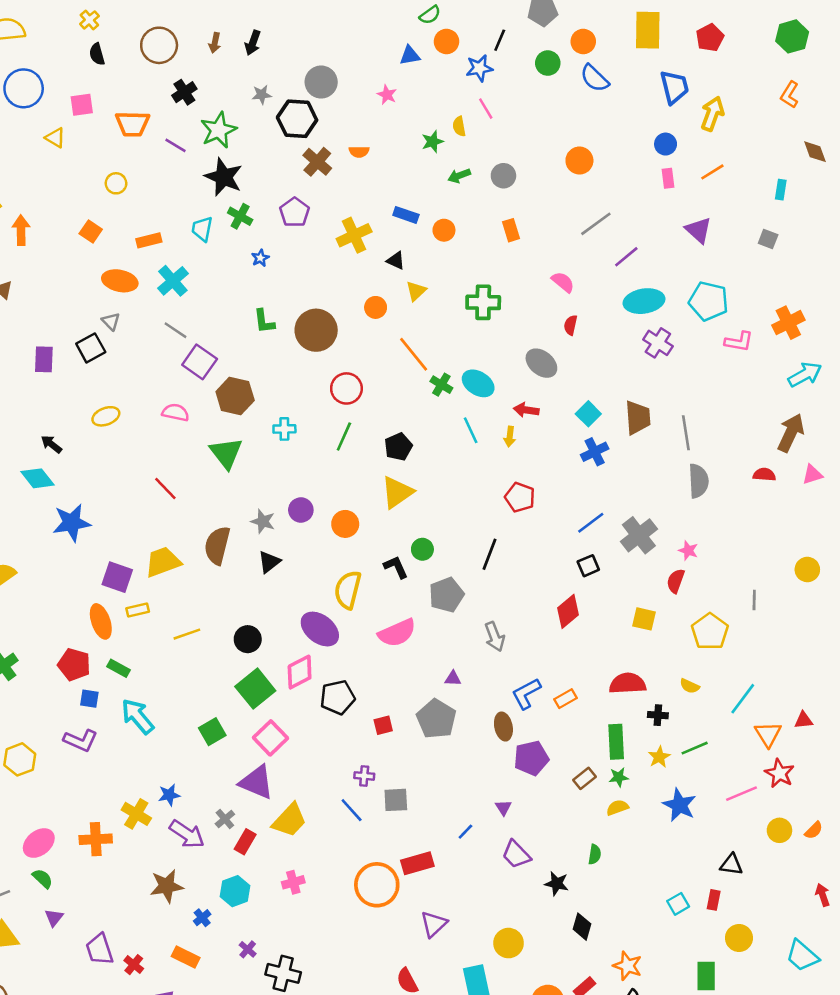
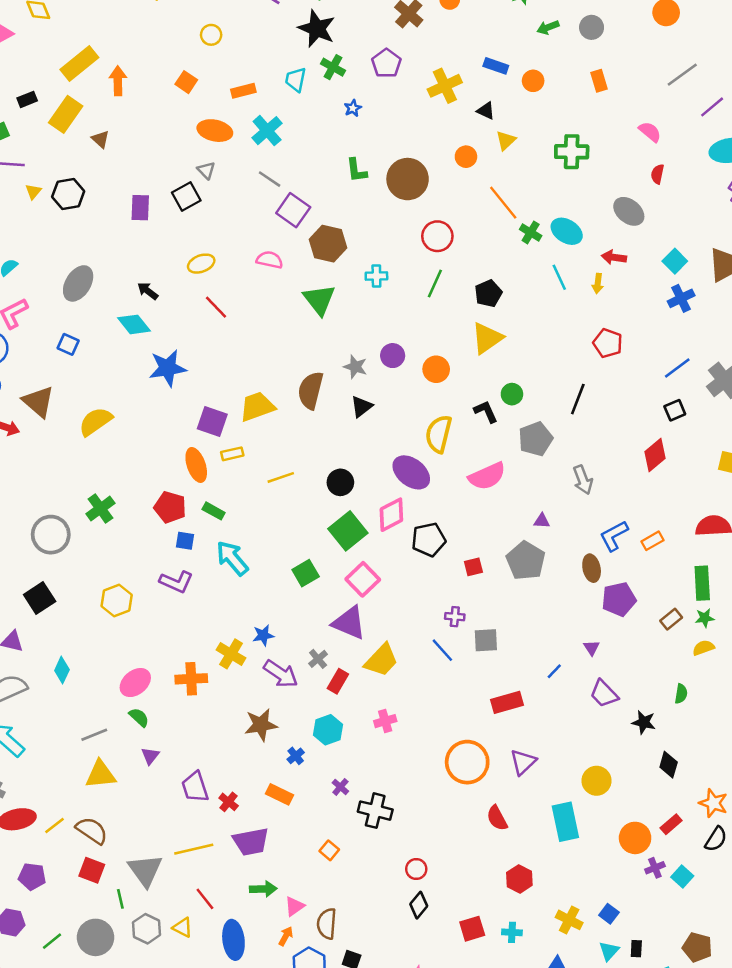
red line: (165, 488) -> (216, 307), moved
orange circle: (377, 885) -> (467, 762), moved

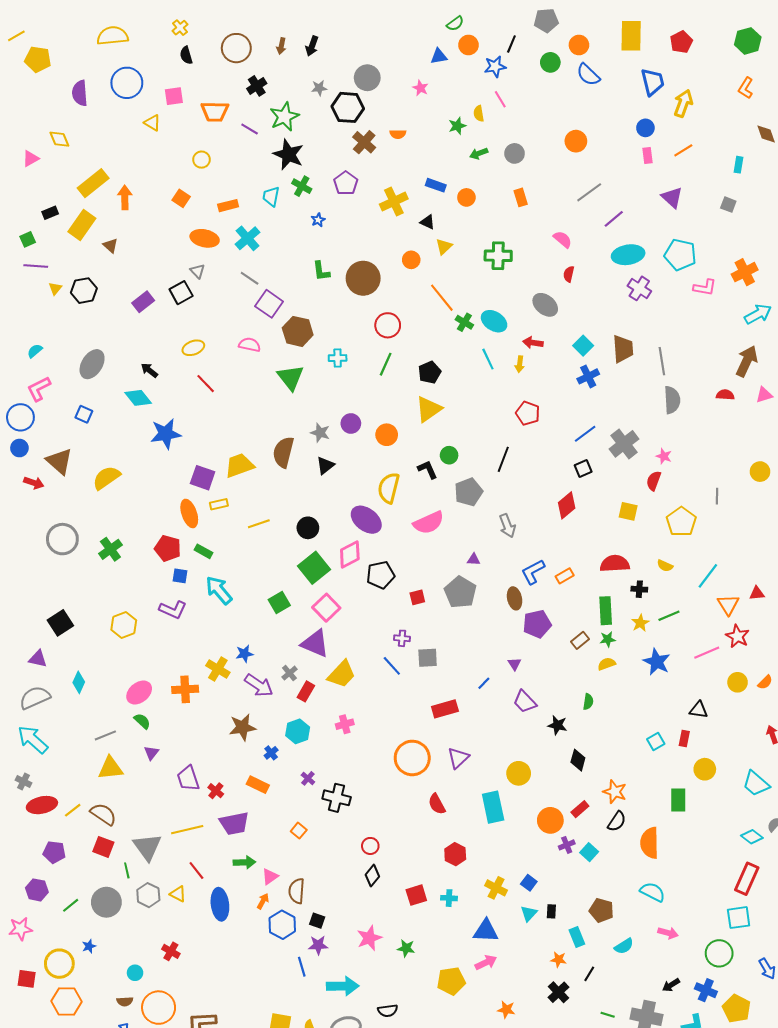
purple rectangle: (140, 208) -> (143, 302), turned 50
gray circle: (51, 535) -> (62, 539), moved

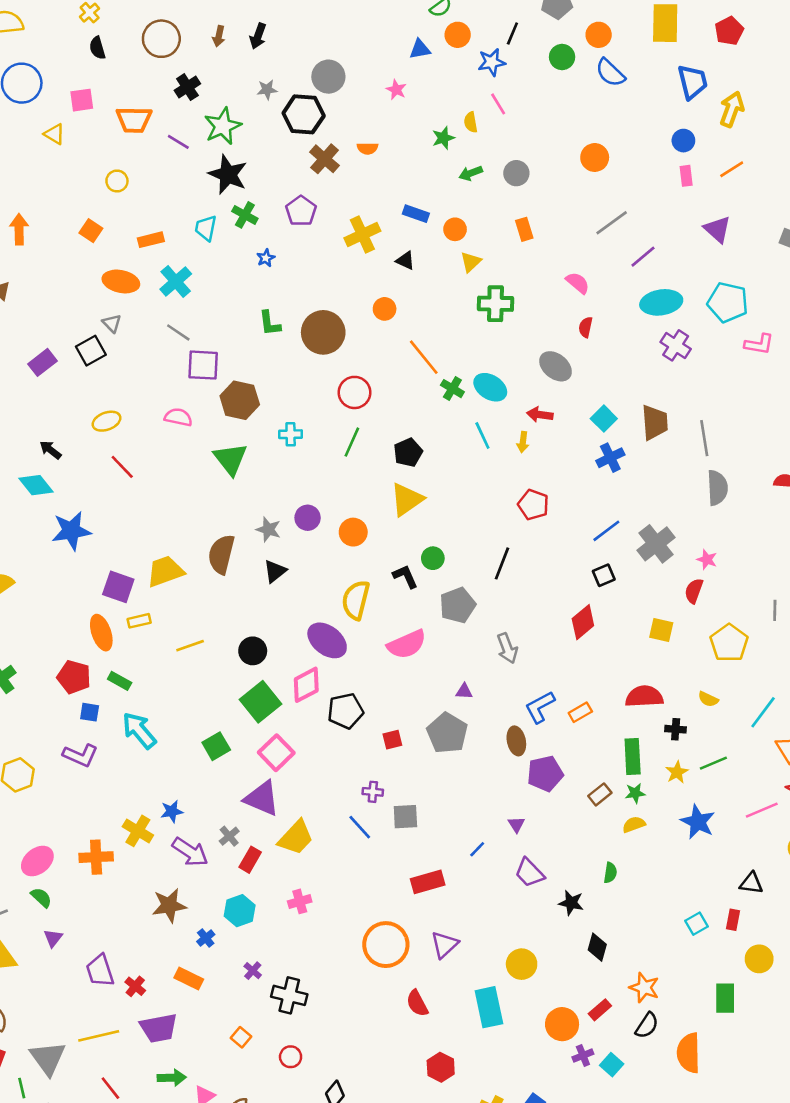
yellow triangle: (444, 247) -> (471, 262), moved
purple square: (269, 304) -> (203, 365), turned -32
red circle: (370, 846) -> (291, 1057), moved

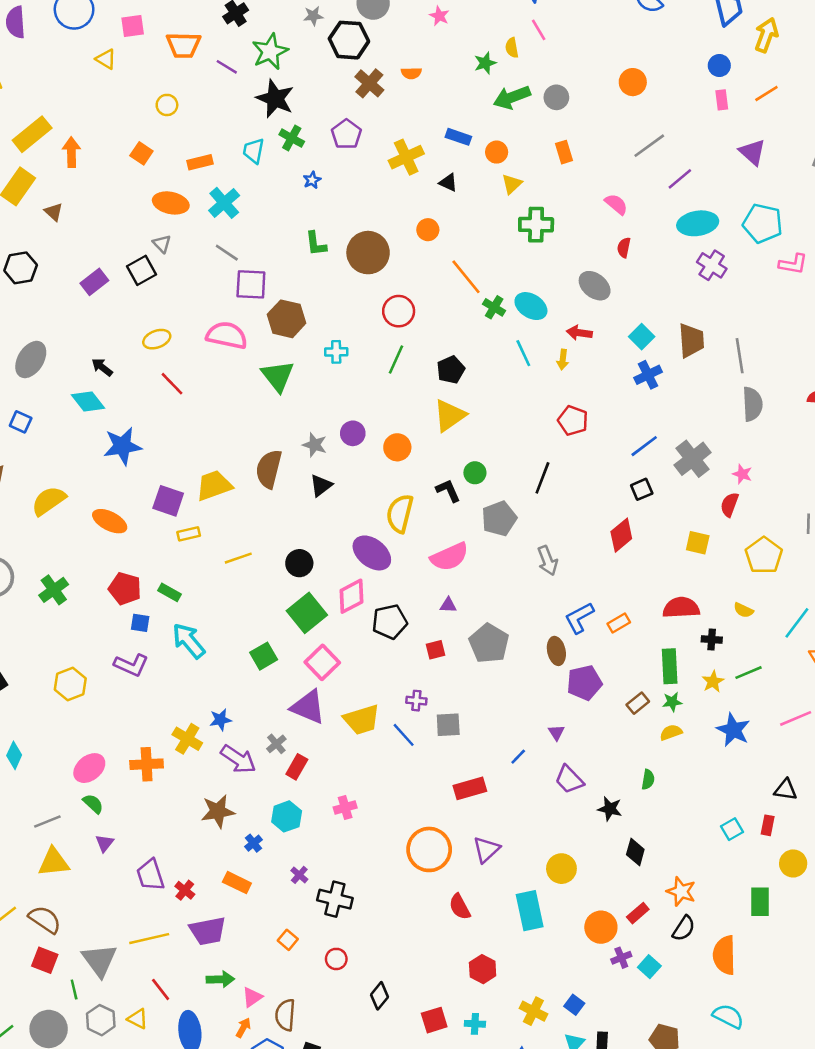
green arrow: (471, 173) -> (512, 97), size x1.6
pink semicircle: (178, 417) -> (227, 335), size x1.5
orange ellipse: (101, 633) -> (110, 521), moved, turned -44
purple triangle: (464, 691) -> (448, 605), moved
yellow trapezoid: (296, 838) -> (362, 720), moved, turned 30

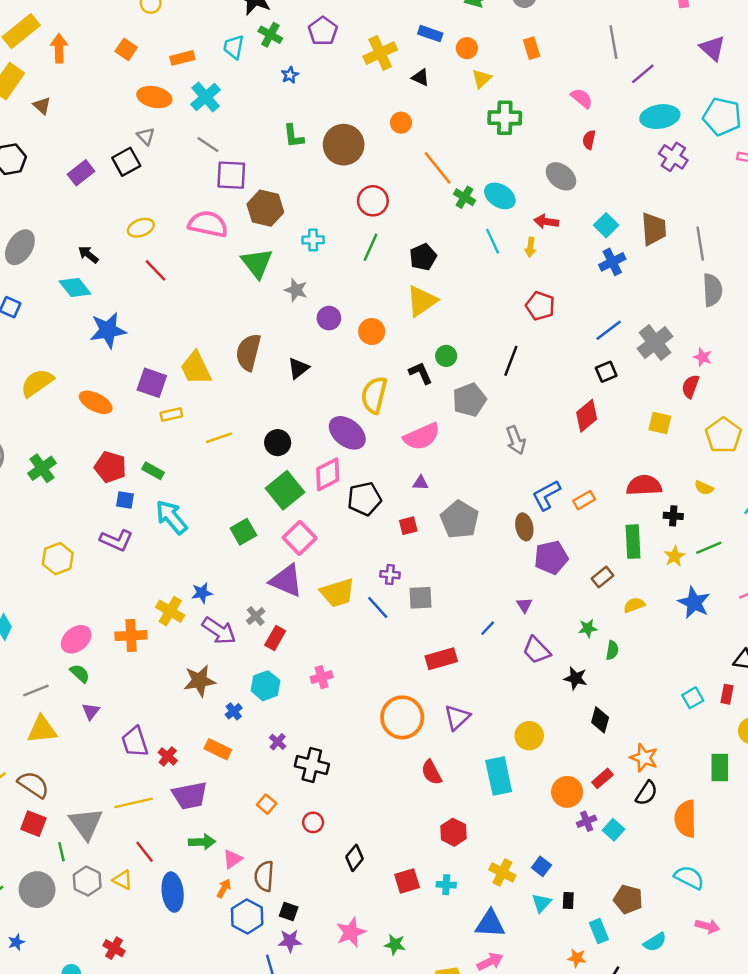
gray line: (649, 146) -> (613, 42), turned -64
gray star: (315, 445) -> (296, 290), moved
yellow trapezoid: (214, 486) -> (196, 368), turned -96
green star: (672, 702) -> (588, 628), moved

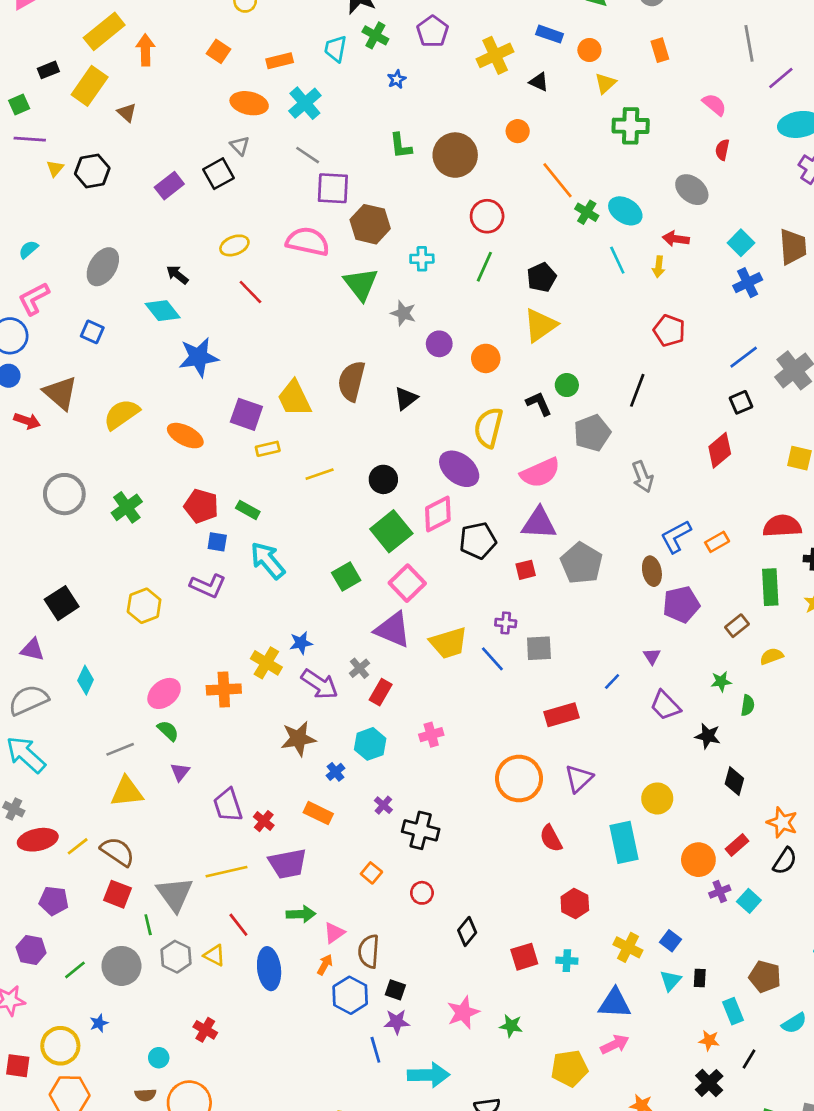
purple triangle: (421, 483) -> (539, 523), size x2.0

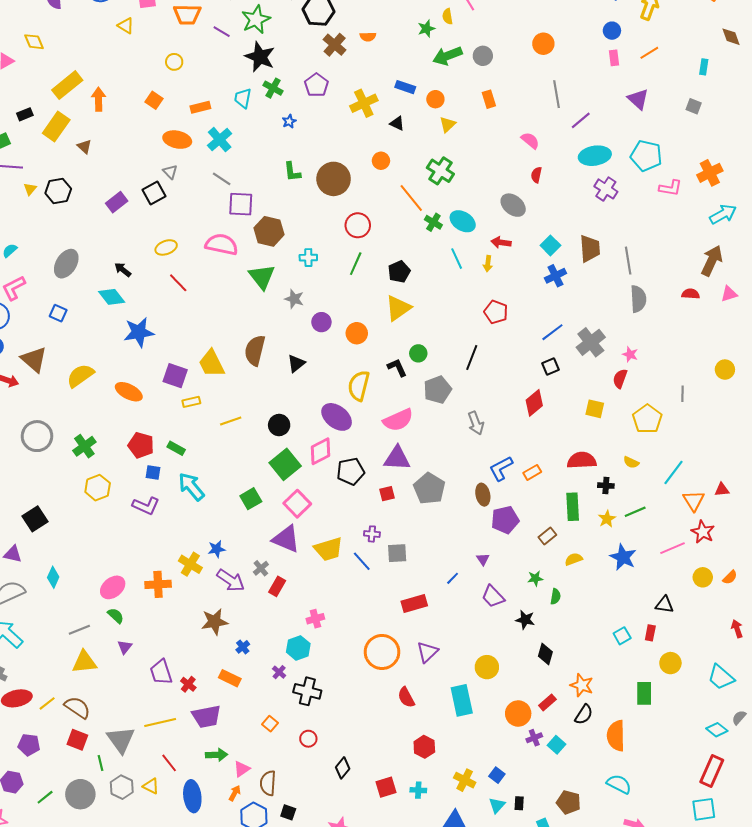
green cross: (631, 126) -> (440, 171), moved, turned 32
yellow hexagon: (144, 606) -> (98, 488), moved
cyan hexagon: (370, 744) -> (298, 648), moved

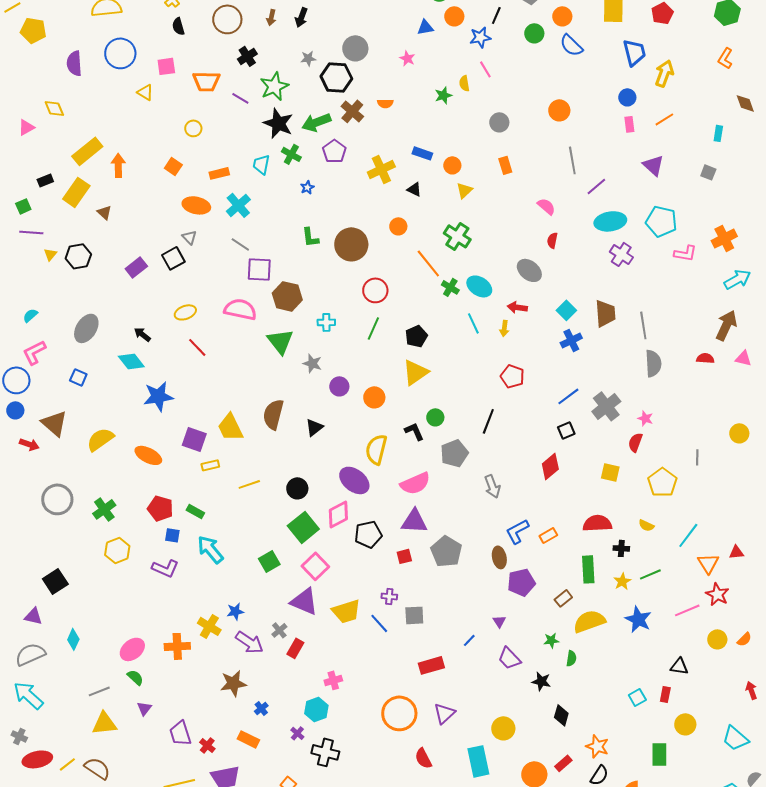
green arrow: (448, 56) -> (316, 122), moved
pink triangle: (729, 294) -> (743, 358), turned 30
yellow semicircle: (574, 559) -> (589, 621), size x1.8

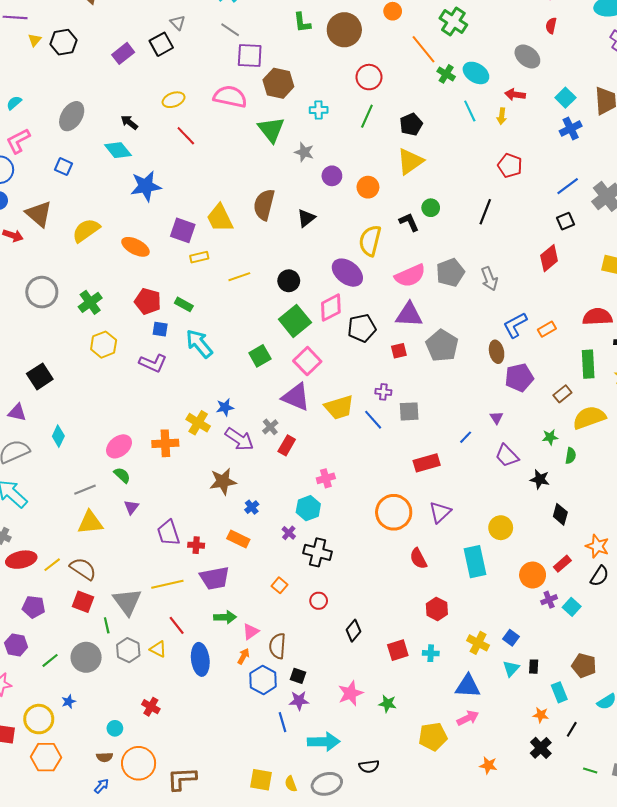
gray pentagon: (454, 453) -> (450, 273), moved
red cross: (207, 745) -> (196, 545), turned -35

